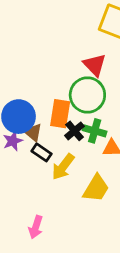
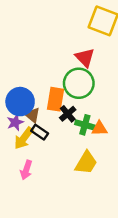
green cross: (95, 131) -> (85, 125), moved
yellow arrow: (63, 167) -> (24, 138), moved
pink arrow: (36, 227) -> (26, 170), moved

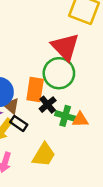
red triangle: (85, 58) -> (65, 47), size x1.4
yellow trapezoid: (86, 163) -> (44, 155), moved

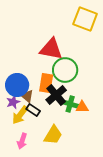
red triangle: (65, 47) -> (51, 49), moved, turned -35
black cross: (48, 105) -> (56, 95), size x1.5

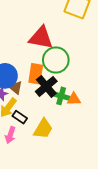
black rectangle: (33, 110) -> (20, 117), moved

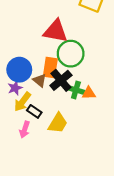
brown triangle: (16, 88) -> (40, 80), moved

